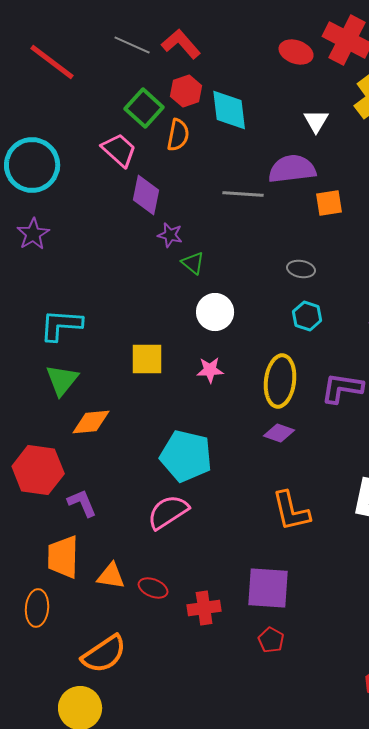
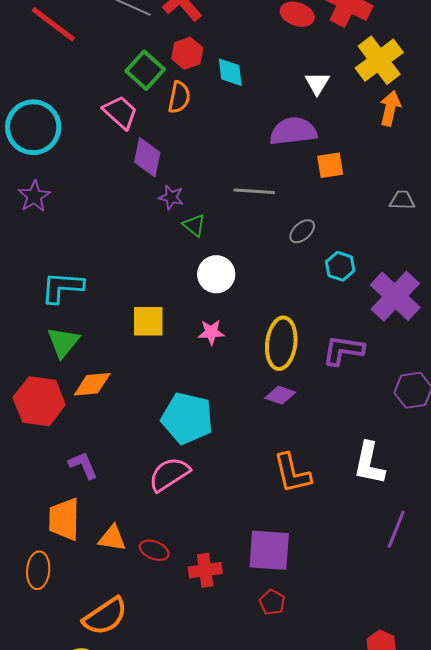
cyan diamond: (229, 110) -> (230, 72), size x0.7
gray line: (243, 194) -> (254, 191), moved
gray ellipse: (301, 269) -> (302, 231), turned -52
cyan hexagon: (307, 316) -> (340, 266), moved
red hexagon: (38, 470) -> (39, 401), moved

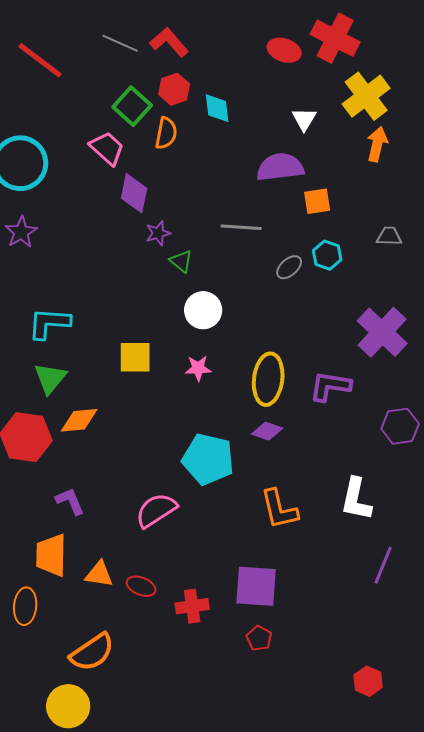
purple star: (171, 197) -> (158, 233), turned -30
cyan hexagon: (340, 266) -> (327, 255), moved
cyan pentagon: (187, 418) -> (208, 459), moved

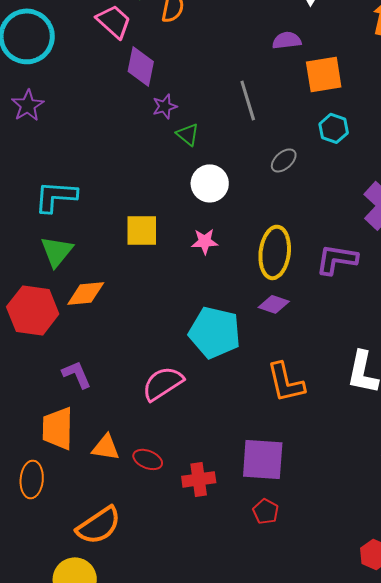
purple semicircle: (280, 167) -> (287, 40), size x0.6
orange square: (317, 201) -> (324, 74), size x1.4
gray line: (241, 227) -> (248, 100), turned 69
gray ellipse: (289, 267) -> (284, 160), moved

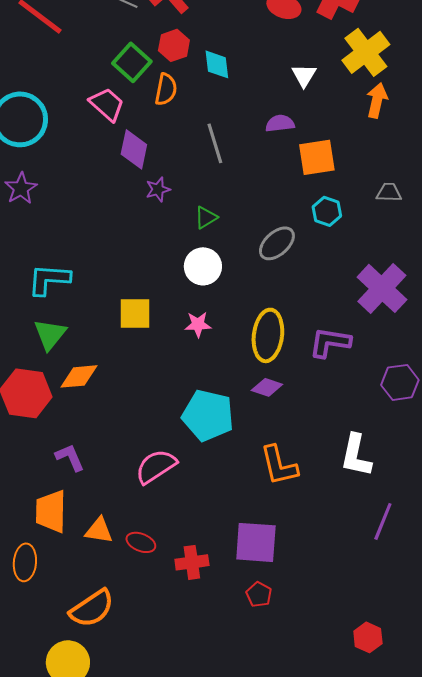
gray line: (248, 100) -> (215, 143), moved
green triangle: (188, 134) -> (206, 217), moved, turned 50
gray ellipse: (284, 160) -> (277, 243), size x1.4

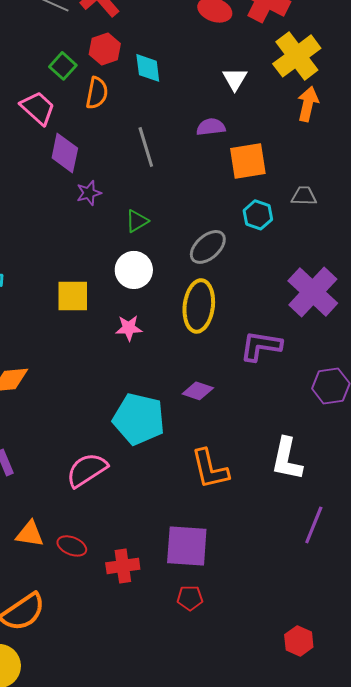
green square: (132, 62) -> (63, 66), size x0.7
gray trapezoid: (389, 192) -> (304, 196), moved
yellow square: (135, 313) -> (73, 296), moved
yellow ellipse: (268, 335) -> (199, 306), moved
red pentagon: (259, 594) -> (190, 598), turned -30

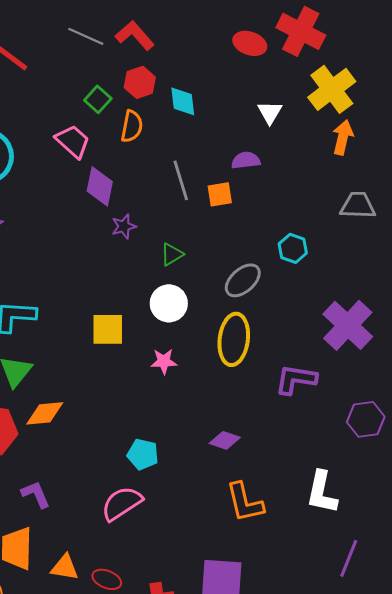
orange square: (248, 161) -> (220, 194), moved, size x0.7
gray trapezoid: (304, 196) -> (358, 205), moved, size x1.4
purple diamond: (198, 391) -> (225, 440), moved
cyan pentagon: (139, 419) -> (143, 454), moved, size x0.6

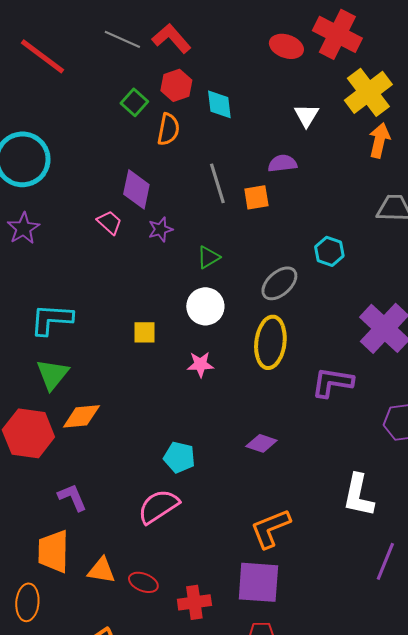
pink trapezoid: (73, 141) -> (109, 222), moved, size x0.7
yellow square: (108, 329) -> (144, 332), size x0.7
orange L-shape: (245, 502) -> (270, 528), moved, turned 81

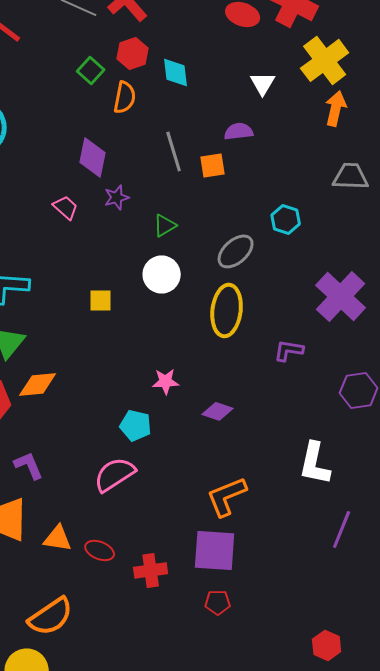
pink trapezoid: (109, 222) -> (66, 207), moved
pink star: (200, 364) -> (166, 381), moved
purple L-shape: (332, 382) -> (289, 350), size x0.7

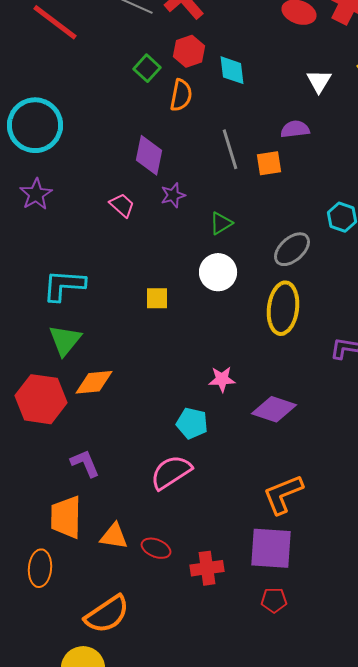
purple diamond: (218, 411) -> (274, 409), size x1.4

